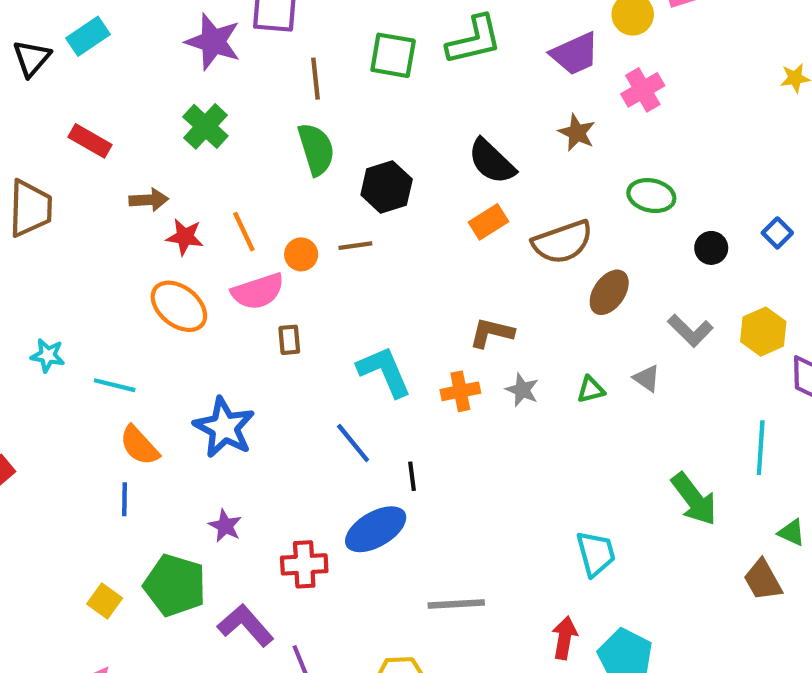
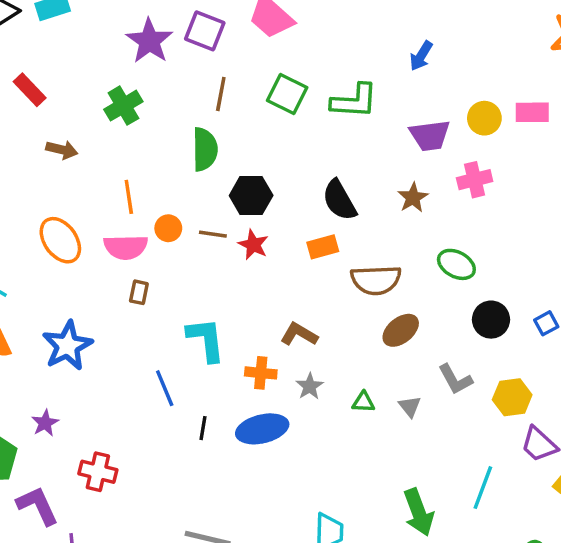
red star: (185, 237) -> (253, 245), moved
black circle: (711, 248) -> (491, 320), size x1.4
blue ellipse: (376, 529) -> (262, 429), moved

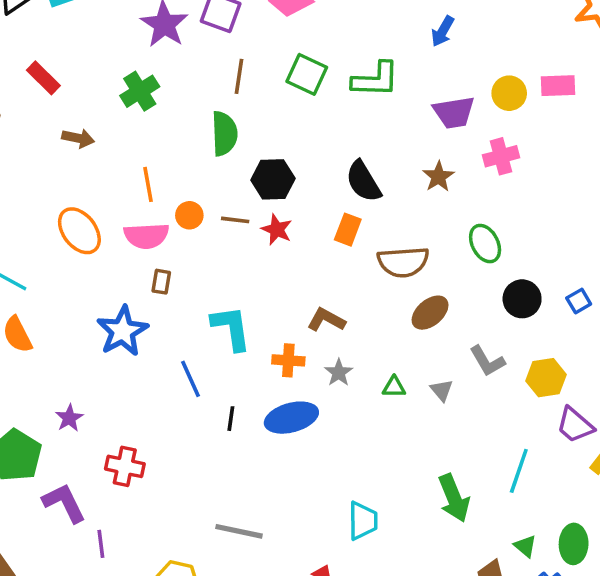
orange rectangle: (323, 247) -> (348, 230), turned -52
green ellipse: (456, 264) -> (485, 244), turned 36
blue star: (67, 346) -> (123, 331), moved

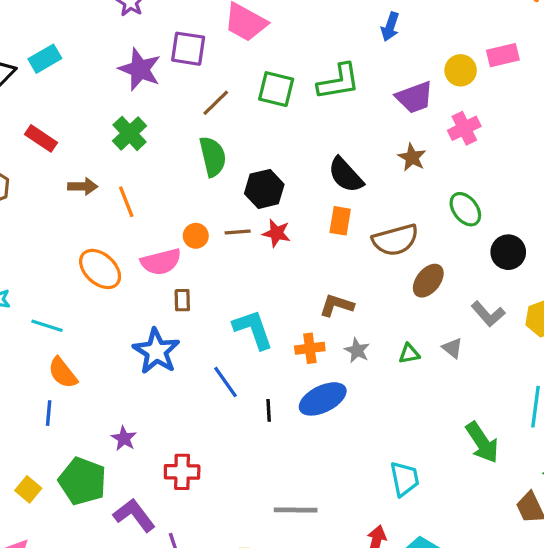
brown line: (239, 76) -> (216, 103), turned 48
orange line: (148, 184) -> (126, 202), moved

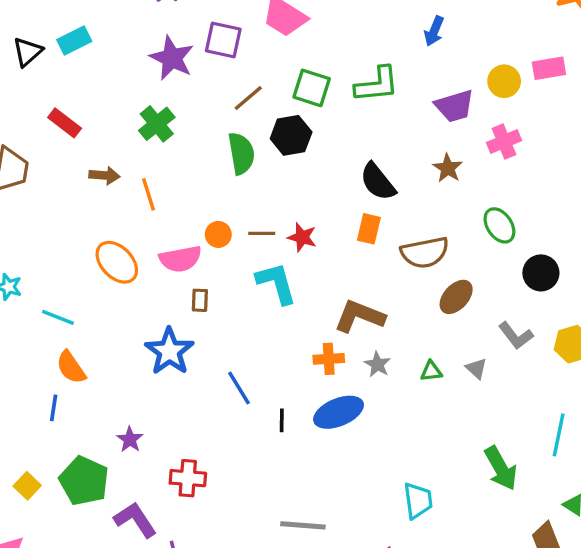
black hexagon: (264, 189) -> (291, 135), moved
brown L-shape: (337, 305) -> (359, 316), size x1.4
cyan L-shape: (253, 329) -> (277, 283), moved

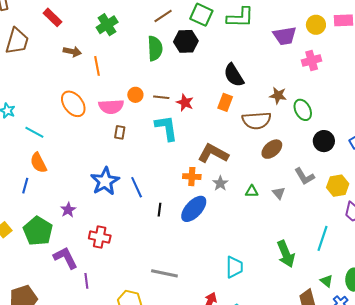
brown star: (448, 168) -> (278, 95), moved, turned -30
blue star: (169, 351) -> (105, 181), moved
blue ellipse: (339, 412) -> (194, 209), turned -32

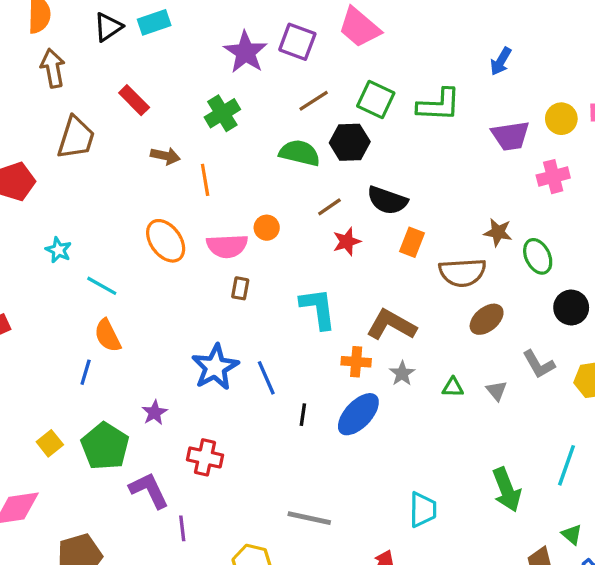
green semicircle: (155, 48) -> (300, 153), turned -75
black semicircle: (234, 75) -> (387, 200), moved, turned -40
brown line: (161, 97) -> (329, 207), moved, turned -42
red star: (185, 103) -> (347, 242), turned 30
cyan L-shape: (166, 128) -> (318, 308), moved

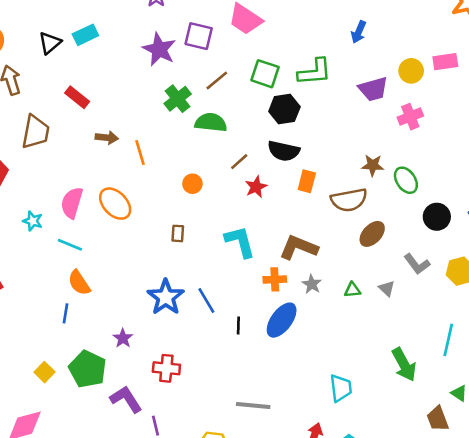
green cross: (222, 113) -> (178, 99), moved
black hexagon: (350, 142) -> (284, 109), moved
pink semicircle: (227, 246) -> (72, 203), moved, turned 116

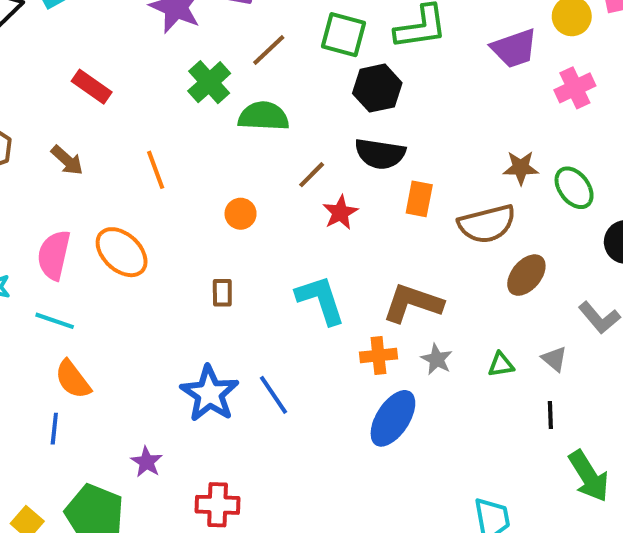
red rectangle: (77, 97) -> (92, 87), moved
brown arrow: (107, 138) -> (67, 160), moved, turned 40
black line: (238, 326) -> (550, 415), moved

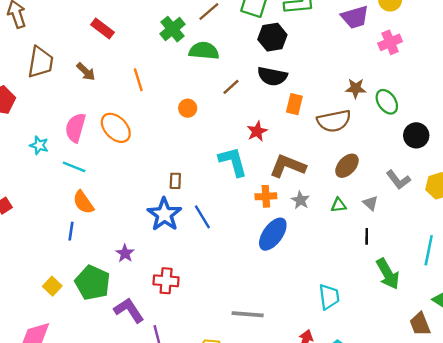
red star: (340, 213) -> (257, 131), moved
brown ellipse: (526, 275) -> (347, 166), moved
brown rectangle: (222, 293) -> (175, 181), moved

